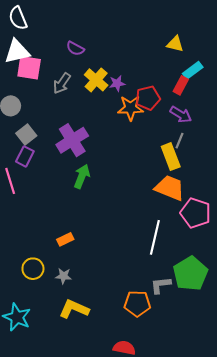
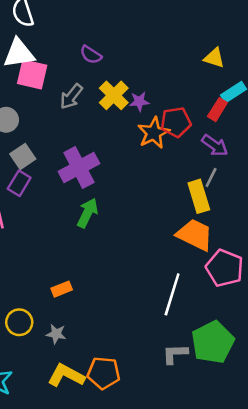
orange star: (130, 108) -> (154, 133), turned -30
orange pentagon: (137, 304) -> (104, 373), moved

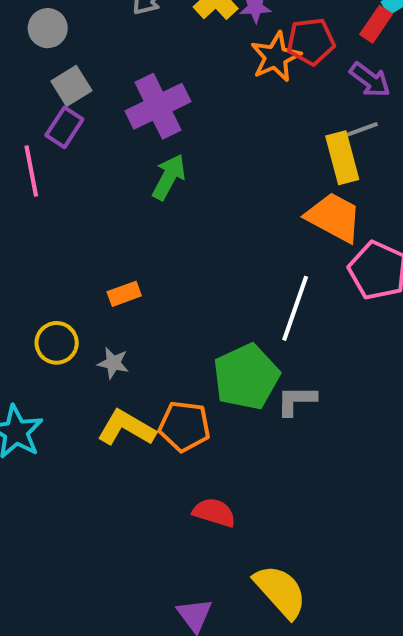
gray line: (211, 177) -> (362, 129), turned 42
green pentagon: (213, 342) -> (246, 377), moved

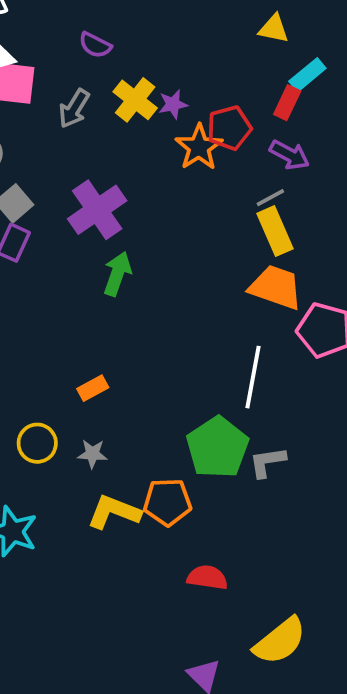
gray line: (362, 129) -> (270, 198), moved
yellow semicircle: (280, 591) -> (280, 641), turned 102

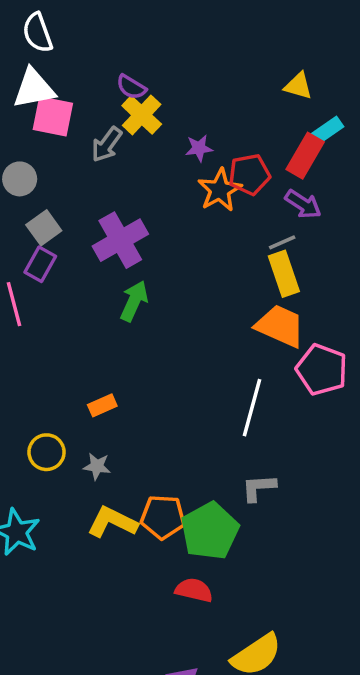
yellow cross: (135, 100) -> (142, 115), moved
red rectangle: (287, 103) -> (305, 156), size x1.4
green pentagon: (217, 447) -> (210, 531), moved

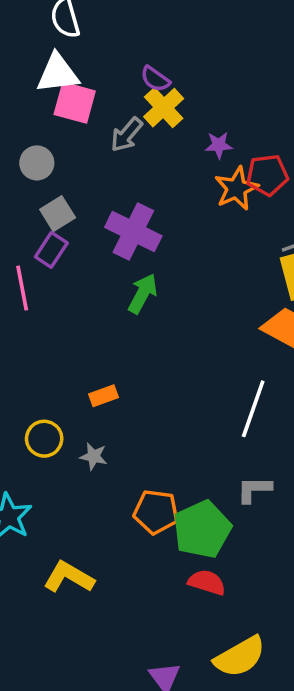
purple cross: (120, 240) -> (133, 232), turned -38
yellow L-shape: (112, 522) -> (69, 577), moved
red semicircle: (194, 590) -> (207, 582), moved

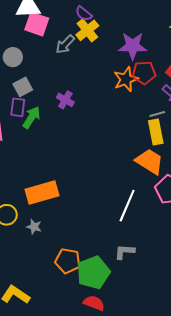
purple star: (219, 145) -> (133, 46), moved, size x1.8
purple cross: (133, 232) -> (65, 100), size x0.6
purple rectangle: (51, 250) -> (18, 107), turned -30
green arrow: (143, 294) -> (32, 117), moved
orange rectangle: (103, 396) -> (42, 193), size x2.0

